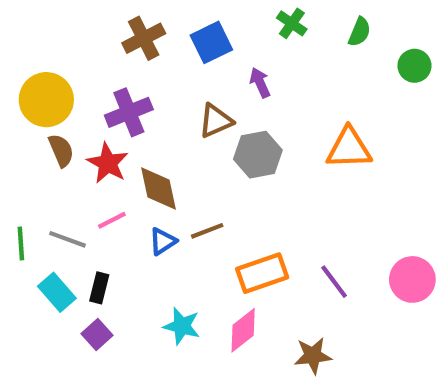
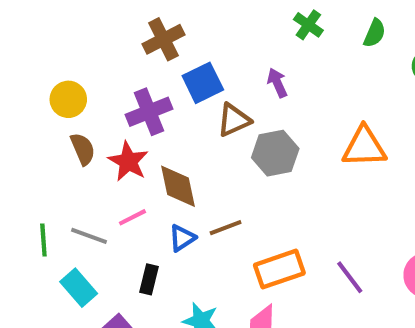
blue square: (211, 42) -> (203, 83), moved
yellow circle: (46, 100) -> (68, 99), size x0.7
black rectangle: (99, 288) -> (149, 279), moved

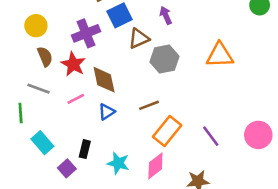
brown line: (226, 228) -> (149, 105), moved
gray line: (89, 236) -> (39, 89), moved
orange rectangle: (279, 269) -> (167, 131), turned -32
black rectangle: (149, 279) -> (85, 149), moved

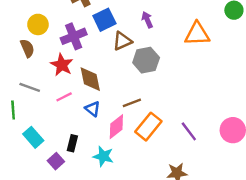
yellow circle: (36, 26) -> (38, 24), moved
orange triangle: (220, 55) -> (197, 34), moved
brown semicircle: (45, 57) -> (27, 48), moved
blue triangle: (107, 112) -> (93, 109), turned -49
pink diamond: (155, 166) -> (116, 127), moved

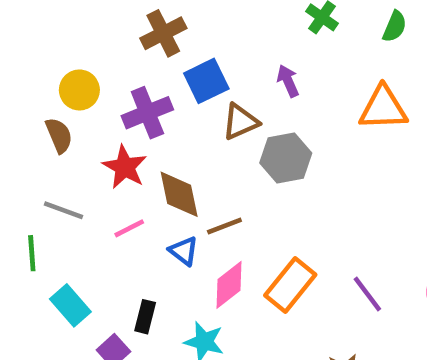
brown line: (132, 103) -> (224, 226), moved

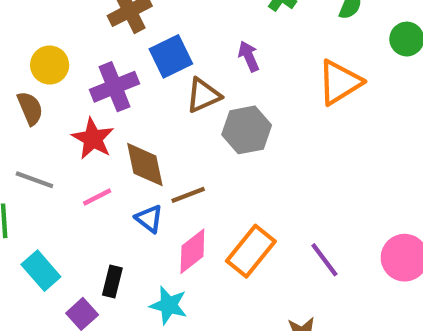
orange triangle: (383, 108) -> (340, 82), turned -30

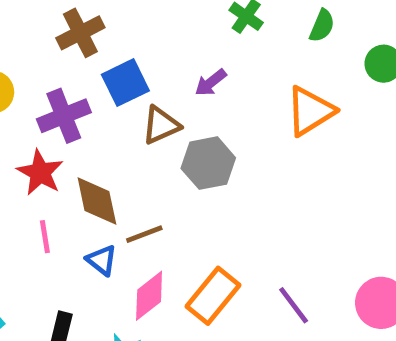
purple arrow: (249, 56) -> (211, 83), turned -104
pink line: (97, 197) -> (45, 237), turned -72

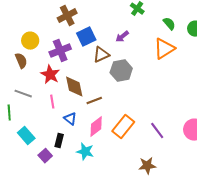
green semicircle: (322, 26) -> (169, 24), moved, turned -64
blue triangle: (102, 260) -> (70, 119), moved

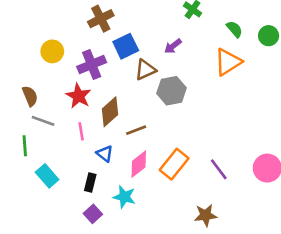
brown semicircle: (21, 61) -> (30, 96), moved
brown diamond: (74, 87) -> (110, 112), turned 60
purple square: (45, 156) -> (93, 214), moved

